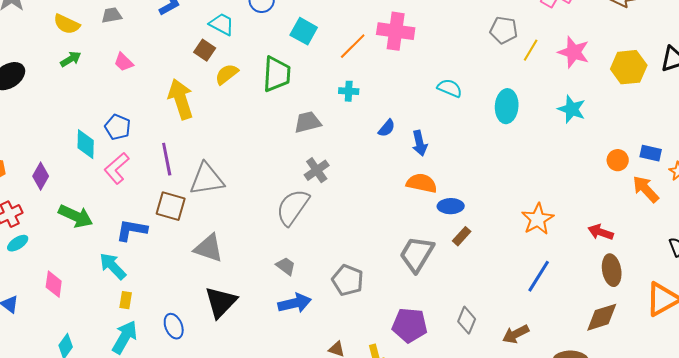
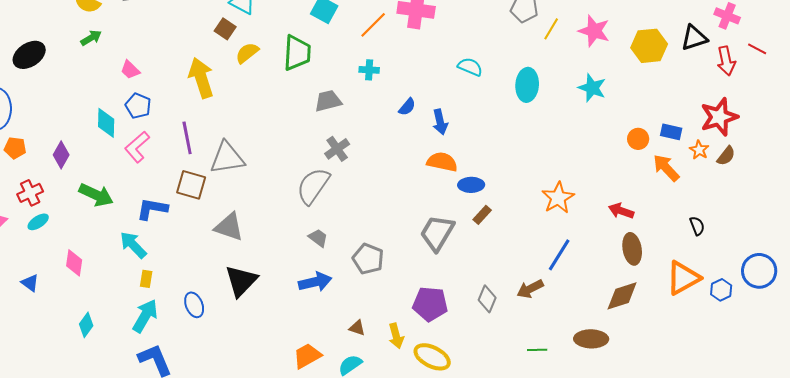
pink trapezoid: (124, 62) -> (130, 70), moved
gray trapezoid: (286, 266) -> (318, 238), moved
brown arrow: (516, 334) -> (530, 289), moved

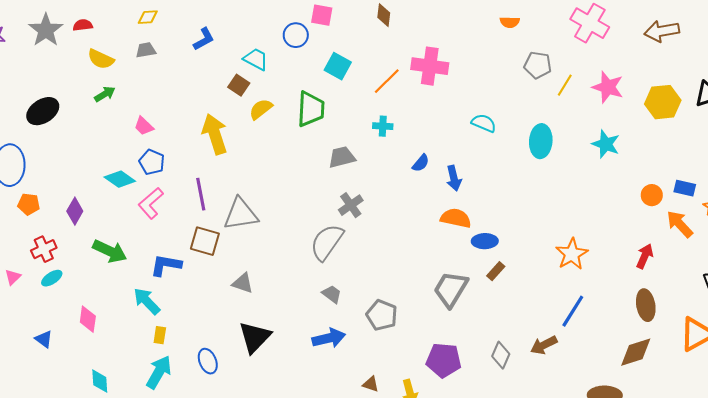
cyan diamond: (106, 123) -> (120, 179), turned -56
red arrow: (621, 211) -> (645, 256), moved, turned 95
gray triangle: (229, 227) -> (243, 283), size x0.7
cyan diamond: (86, 325) -> (100, 381), turned -40

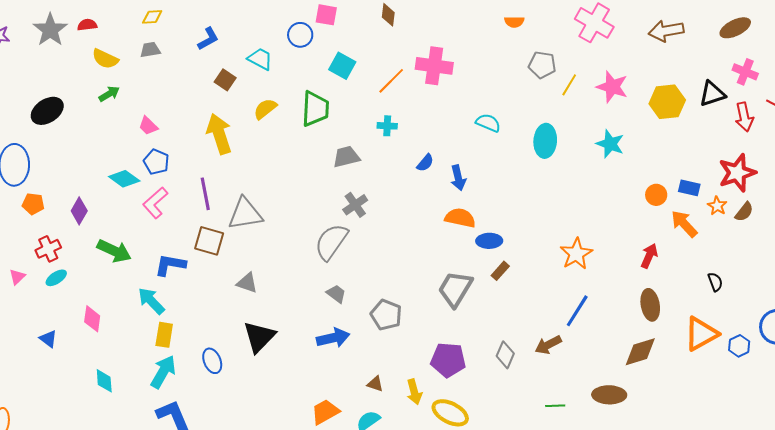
brown square: (239, 85) -> (225, 80), moved
yellow rectangle: (160, 335) -> (164, 335), size x1.4

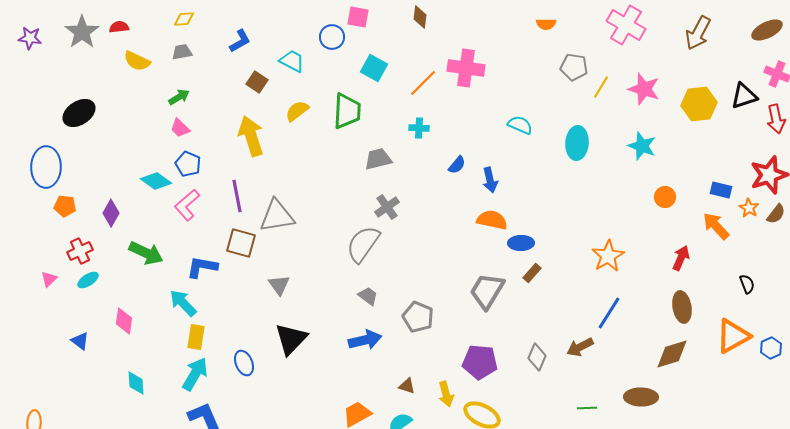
brown arrow: (666, 31) -> (698, 33), turned -52
green arrow: (109, 94) -> (179, 97), moved
orange circle: (656, 195) -> (665, 197), moved
gray triangle: (247, 283) -> (279, 285), turned 35

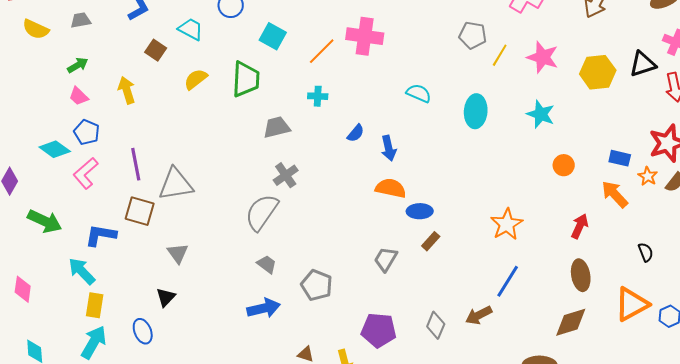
yellow arrow: (251, 136) -> (127, 90), moved, size x0.7
gray trapezoid: (487, 291) -> (386, 259), size x0.7
black triangle: (291, 339) -> (166, 297), moved, size x0.6

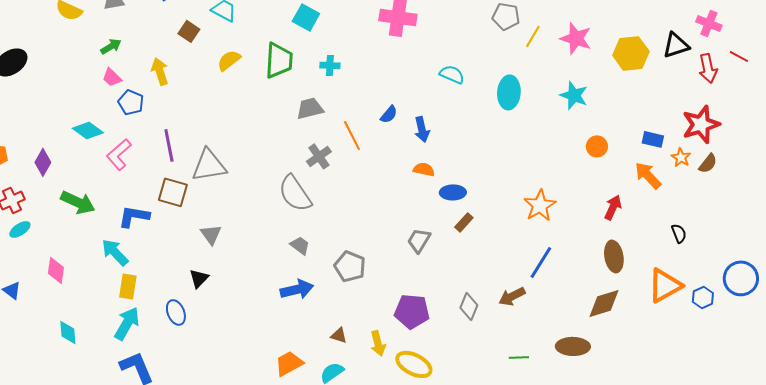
orange line: (322, 51) -> (352, 135), moved, turned -72
cyan cross: (318, 96) -> (330, 65), moved
blue pentagon: (87, 132) -> (131, 102), moved
orange semicircle: (391, 188) -> (424, 169), size x0.7
gray semicircle: (262, 212) -> (295, 193), turned -69

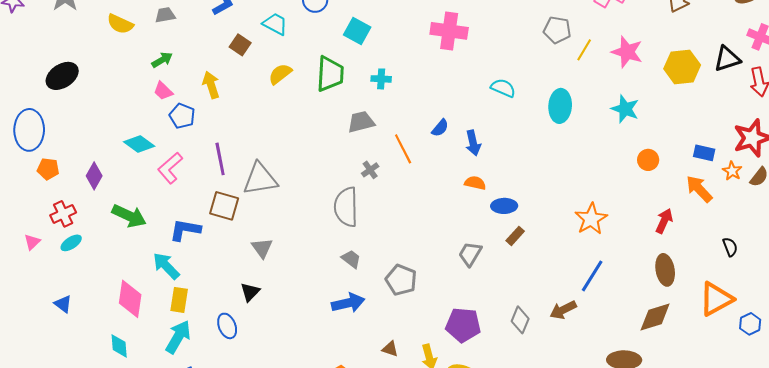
gray cross: (319, 156) -> (370, 170), size x0.7
gray semicircle: (295, 193) -> (346, 207), turned 33
pink diamond: (56, 270) -> (130, 299), moved, size x1.4
blue hexagon: (703, 297) -> (750, 324), moved

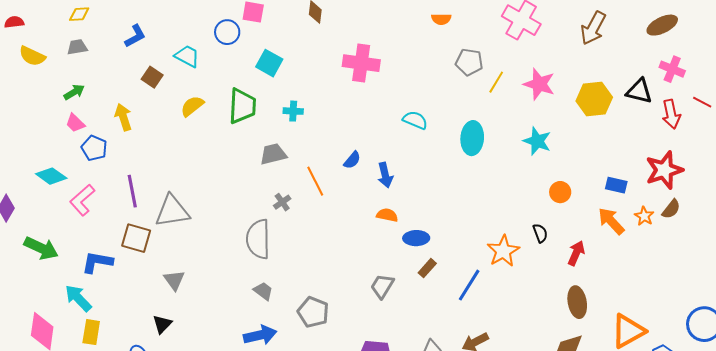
black triangle: (727, 59) -> (639, 91), turned 32
orange star: (732, 171) -> (644, 216), moved
black semicircle: (730, 247) -> (540, 233), moved
blue line: (592, 276) -> (469, 285), moved

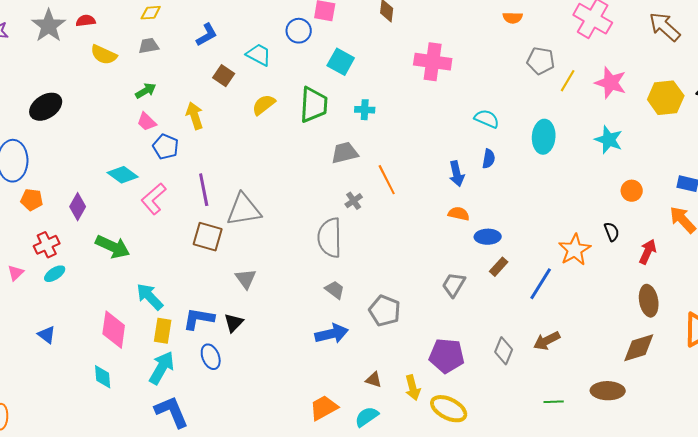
brown arrow: (593, 28) -> (665, 27), turned 104
blue semicircle: (352, 160) -> (489, 159), moved, turned -30
blue L-shape: (97, 262) -> (199, 319), moved

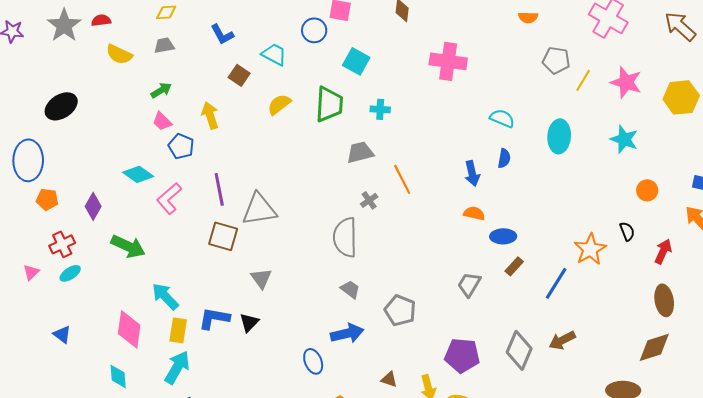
blue L-shape: (207, 35) -> (222, 34), turned 90
gray diamond: (504, 351) -> (519, 350), size x1.4
blue ellipse: (211, 357) -> (313, 361), moved

